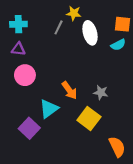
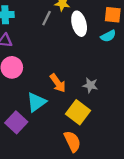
orange semicircle: (117, 147) -> (72, 141), moved

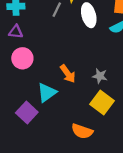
yellow square: (78, 112) -> (102, 103), moved
orange semicircle: (72, 141) -> (82, 131), turned 135

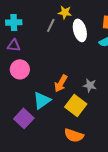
orange arrow: (68, 74) -> (61, 83), turned 66
yellow square: (102, 103) -> (76, 105), moved

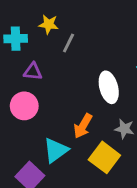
yellow star: (65, 12) -> (49, 24), moved
white ellipse: (80, 30) -> (109, 87), moved
purple triangle: (14, 45) -> (33, 72), moved

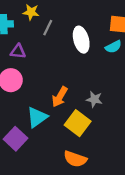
white ellipse: (109, 87) -> (81, 40), moved

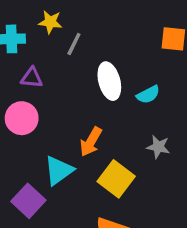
white ellipse: (81, 40) -> (109, 81), moved
cyan semicircle: (113, 47) -> (148, 95), moved
gray star: (94, 99) -> (158, 147), moved

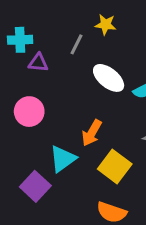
yellow star: (50, 22) -> (105, 25), moved
purple triangle: (32, 78) -> (38, 63), moved
white ellipse: (109, 81) -> (109, 78), turned -36

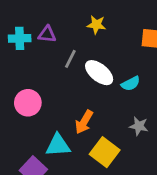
gray line: (76, 44) -> (70, 59), moved
purple triangle: (38, 63) -> (47, 34), moved
cyan triangle: (63, 159) -> (58, 145), turned 32

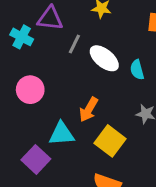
purple triangle: (47, 34) -> (50, 18), size x1.4
cyan cross: (20, 38) -> (22, 37), moved, turned 30
cyan semicircle: (131, 84) -> (137, 70), turned 102

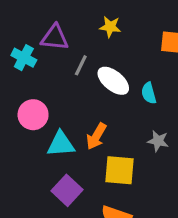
cyan triangle: (62, 134) -> (61, 144), moved
yellow square: (110, 141) -> (119, 170), turned -32
purple square: (36, 159) -> (67, 190), moved

